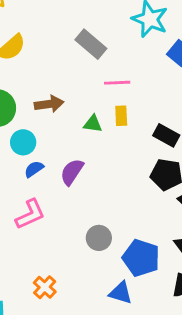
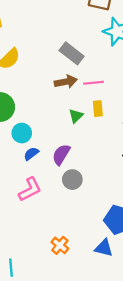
brown arrow: (49, 104) -> (66, 82), moved
green triangle: (93, 124) -> (76, 116), turned -49
gray circle: (99, 238) -> (72, 180), moved
orange cross: (45, 287) -> (60, 245), moved

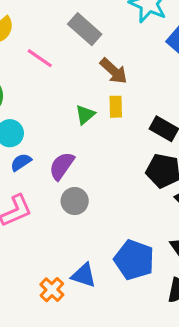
brown arrow: (66, 82) -> (114, 71), moved, turned 50
pink line: (94, 83) -> (40, 58), moved, turned 36
blue triangle: (104, 248) -> (84, 275), moved

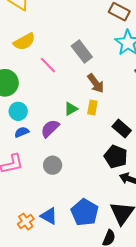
purple semicircle: (62, 166) -> (50, 128), moved

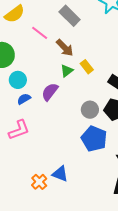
brown arrow: (96, 83) -> (65, 48), moved
yellow rectangle: (92, 107) -> (87, 67), turned -40
gray circle: (53, 165) -> (90, 110), moved
blue pentagon: (85, 212) -> (94, 139), moved

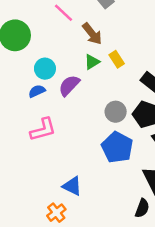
cyan circle: (18, 80) -> (45, 69), moved
pink L-shape: (19, 130) -> (43, 130), moved
orange cross: (39, 182) -> (56, 213), moved

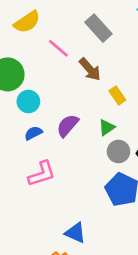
green triangle: (92, 62) -> (107, 127), moved
cyan circle: (45, 69) -> (28, 101), moved

